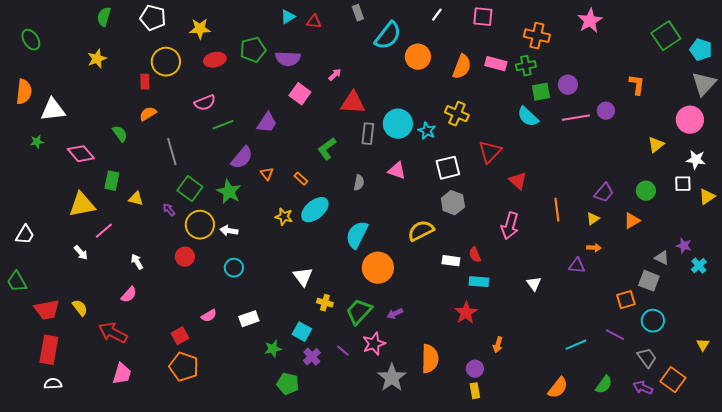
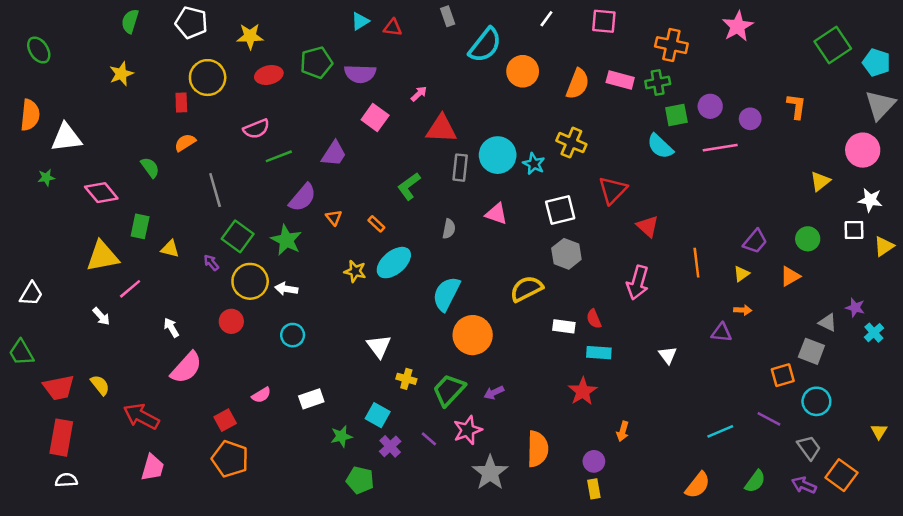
purple circle: (606, 111) -> (750, 119), moved
pink semicircle: (129, 295) -> (186, 368), moved, size x1.6

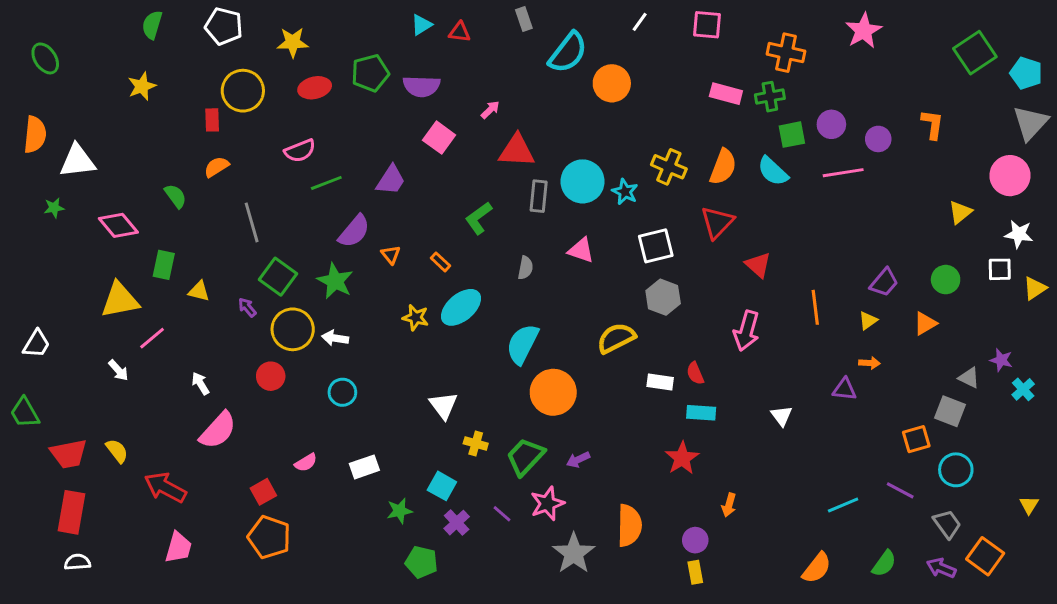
orange semicircle: (578, 84) -> (723, 167), moved

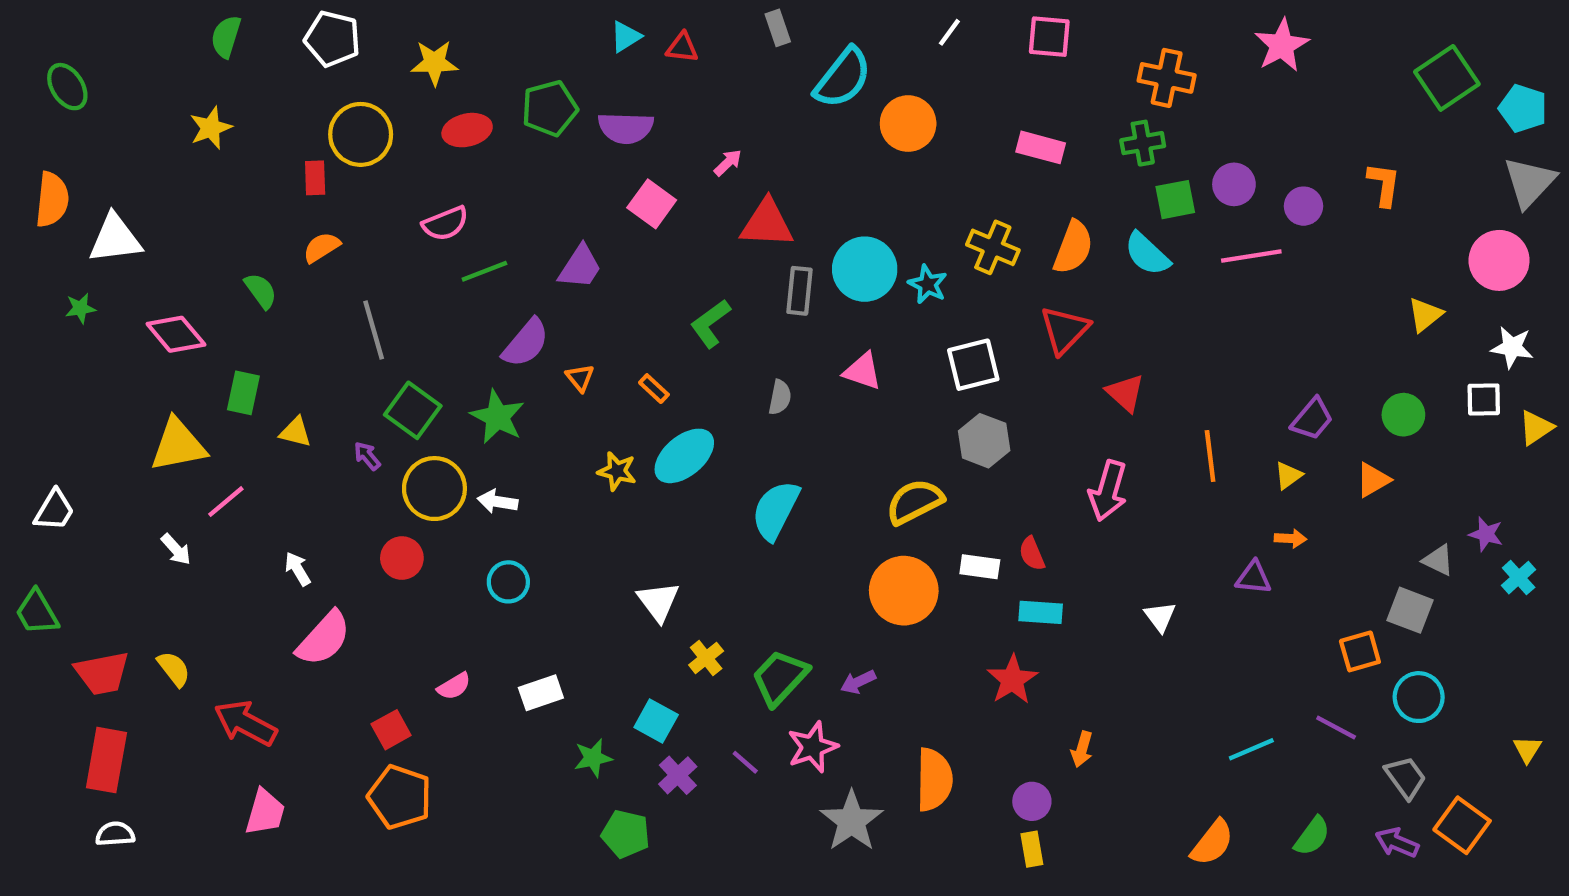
pink rectangle: (726, 94) -> (1041, 147), moved
orange circle: (553, 392) -> (904, 591), moved
yellow cross: (476, 443) -> (706, 658), turned 35

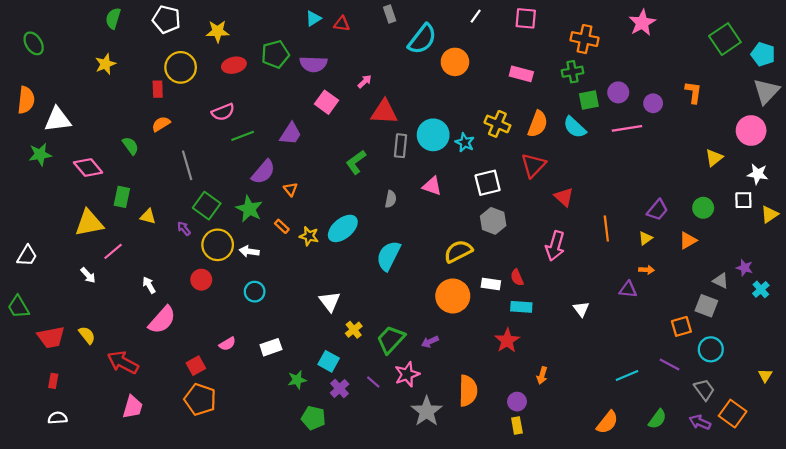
green star: (80, 308) -> (40, 154), size x1.5
orange rectangle: (654, 389) -> (282, 226), moved
red rectangle: (106, 760) -> (53, 381), size x0.5

